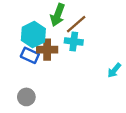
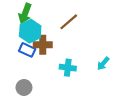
green arrow: (58, 15) -> (25, 13), moved
cyan cross: (74, 41) -> (68, 68), moved

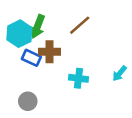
green arrow: (25, 13) -> (37, 26), moved
cyan hexagon: (30, 31) -> (19, 34), moved

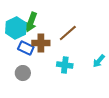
brown line: (80, 25) -> (68, 33), moved
gray circle: (28, 101) -> (23, 73), moved

